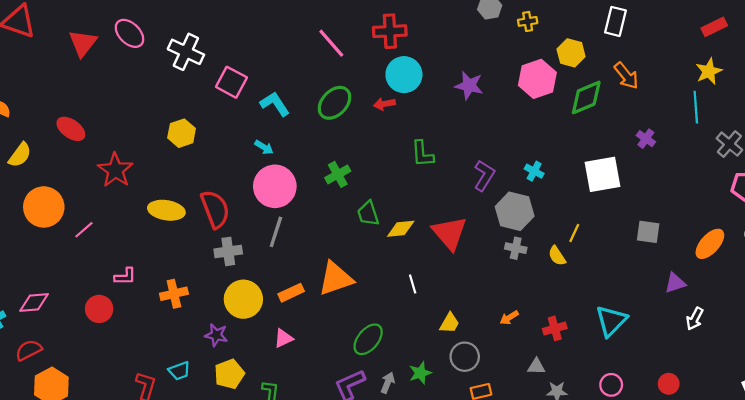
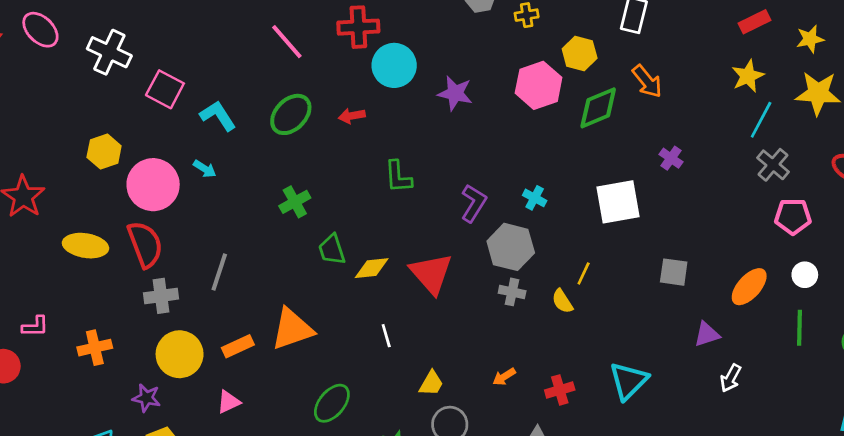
cyan circle: (404, 75) -> (394, 65), moved
cyan line: (696, 107) -> (761, 120), moved, turned 32
pink circle: (275, 186) -> (153, 185), moved

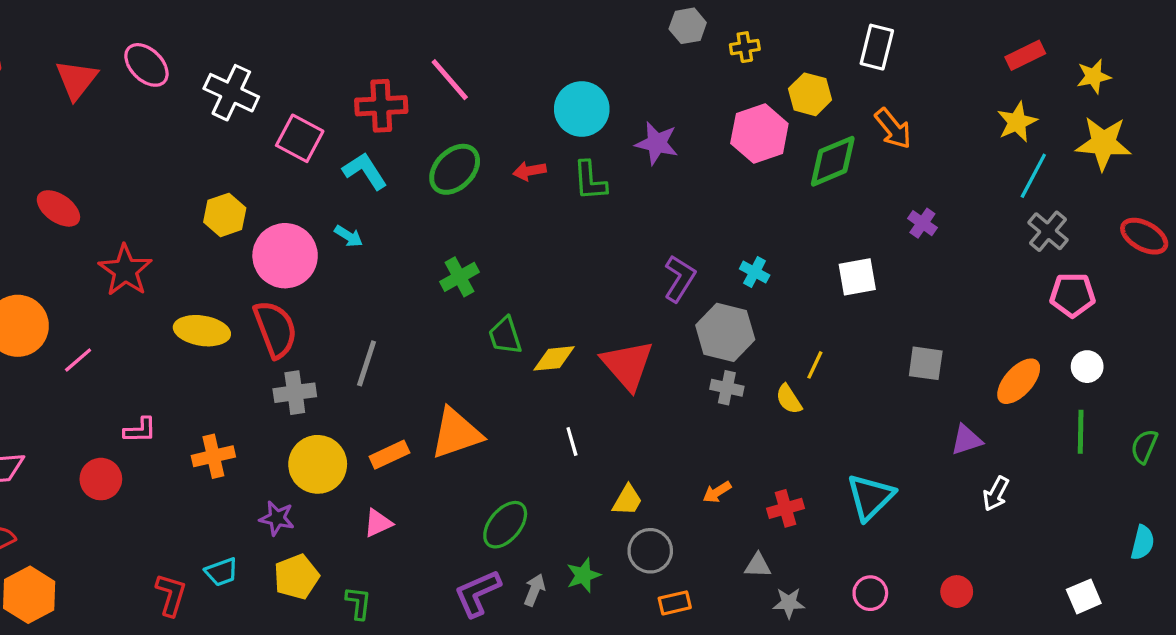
red cross: (358, 27) -> (381, 106), moved
green L-shape: (398, 177) -> (590, 181), moved
white square: (618, 202) -> (857, 277), size x0.7

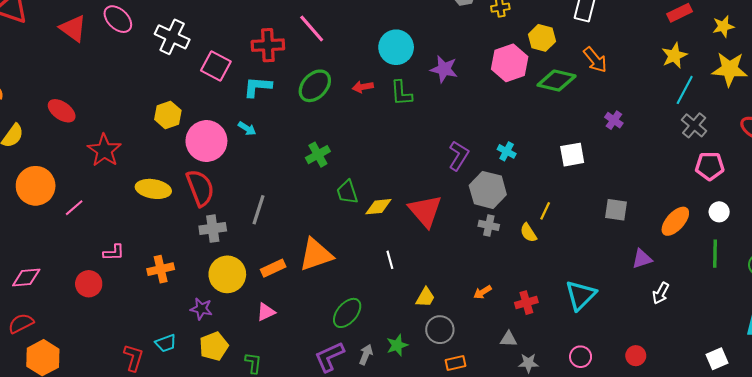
red triangle: (76, 80) -> (73, 28), turned -32
green diamond: (833, 161) -> (557, 81), turned 36
cyan L-shape: (365, 171) -> (258, 87), turned -52

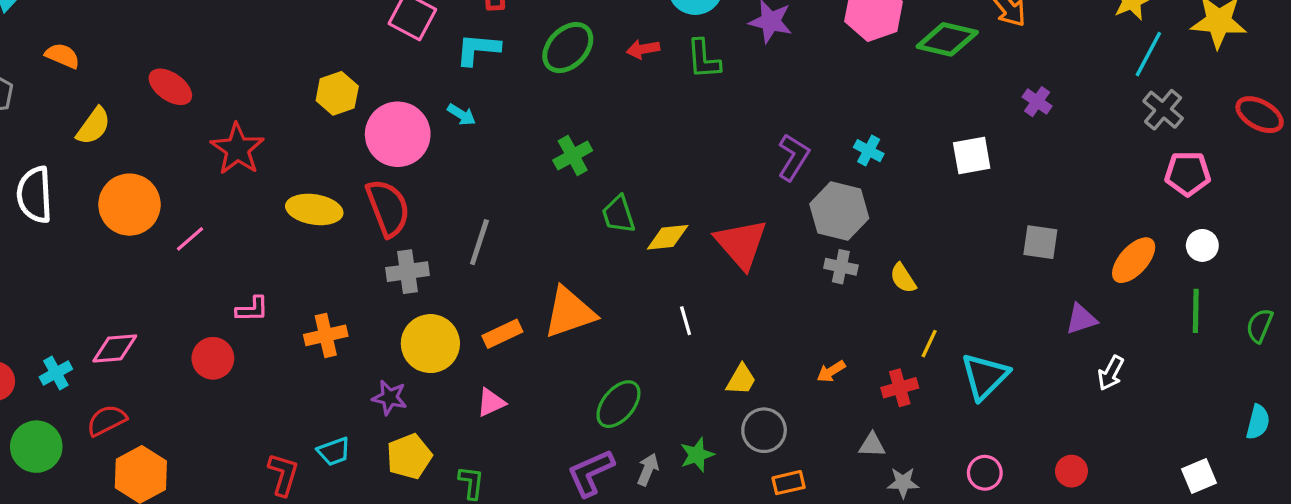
yellow line: (545, 211) -> (929, 344), moved

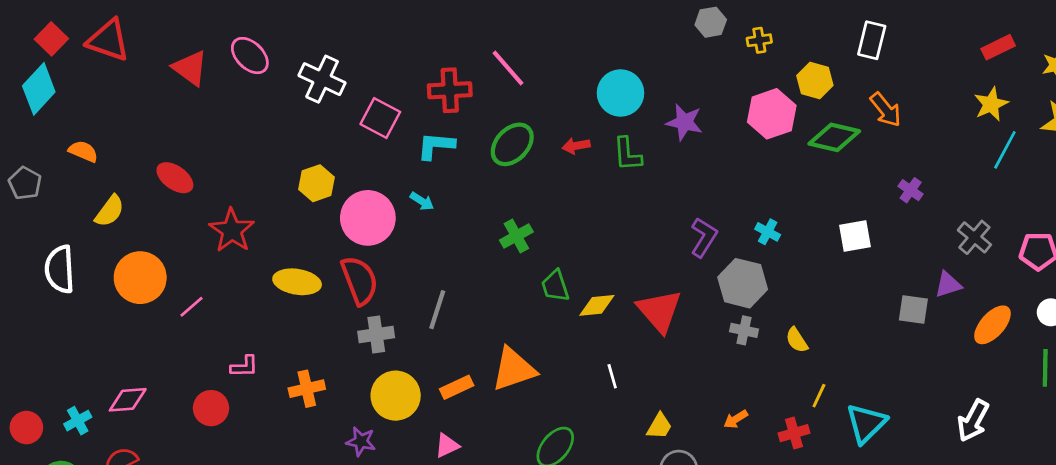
gray cross: (1163, 110) -> (974, 237), moved
purple triangle: (1081, 319) -> (948, 285), moved
white arrow: (1111, 373) -> (973, 421), size x1.4

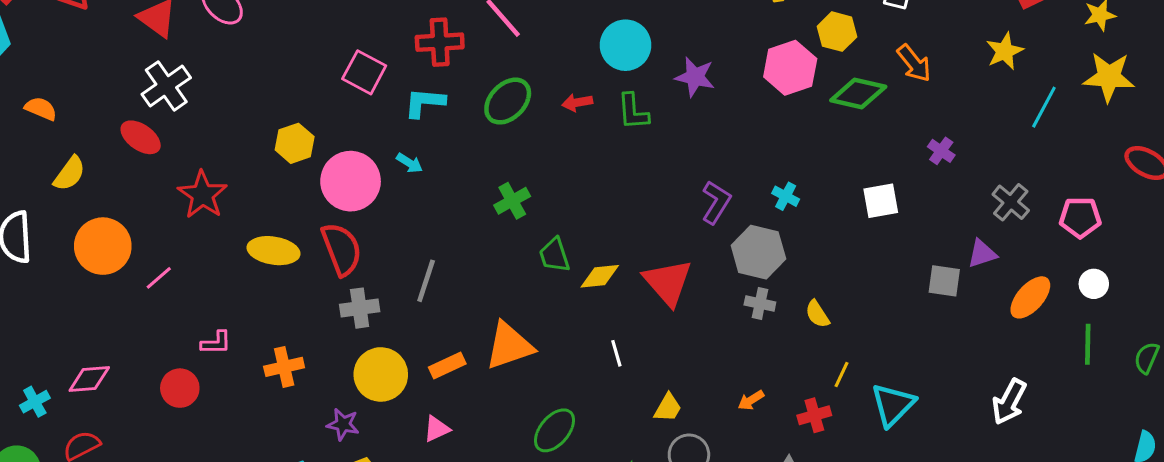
white cross: (322, 79) -> (166, 86), moved, turned 30
yellow star: (991, 104) -> (1005, 51), moved

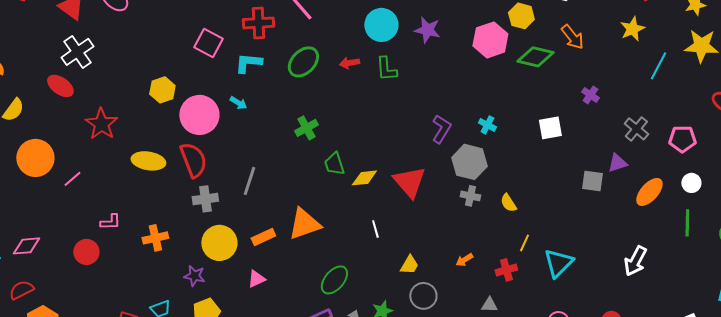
purple star: (695, 77) -> (427, 30), moved

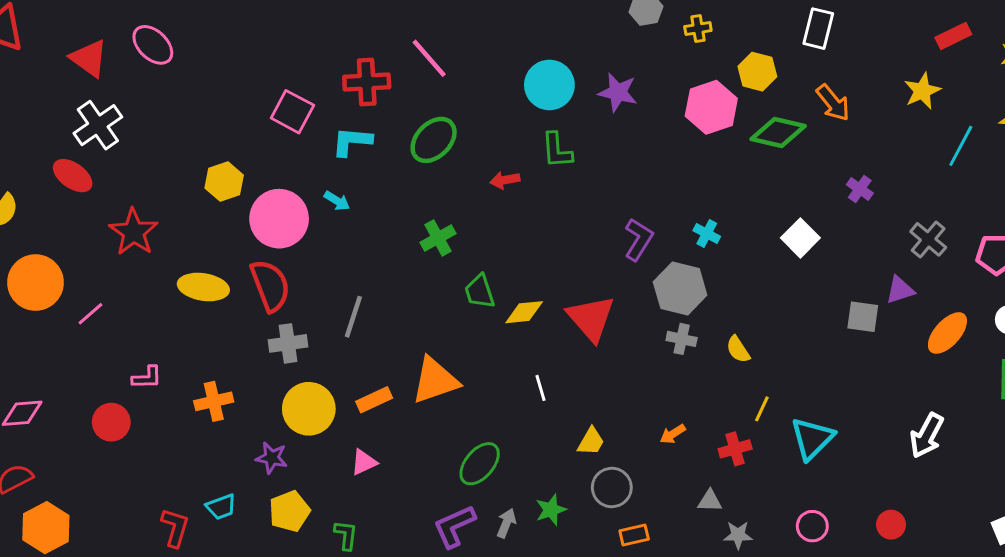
red arrow: (349, 63) -> (505, 180), moved
white square: (550, 128) -> (800, 238), turned -35

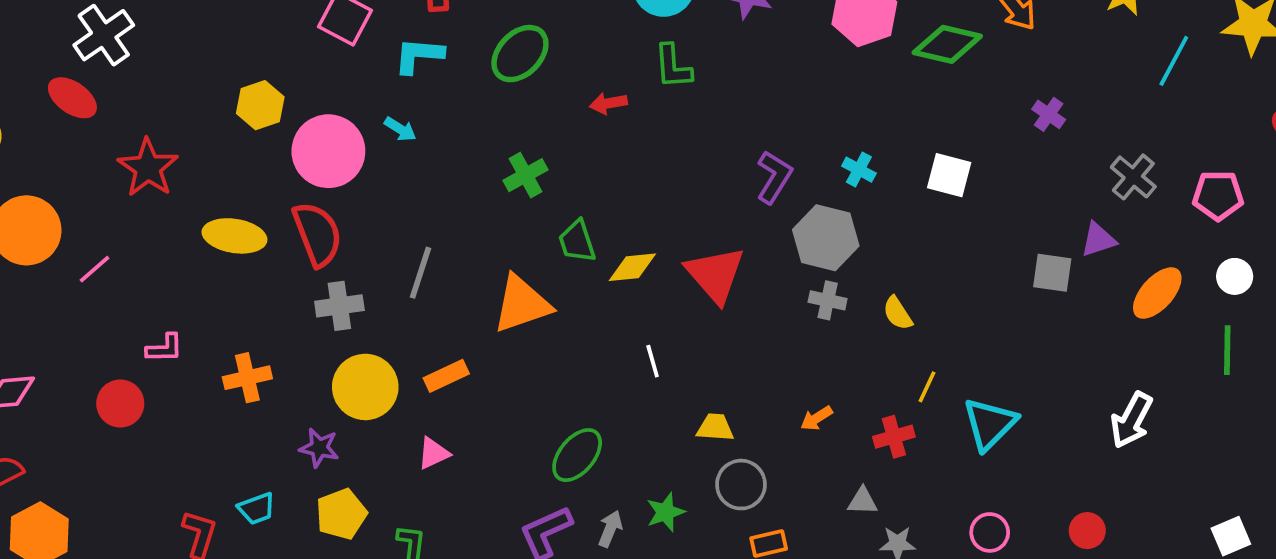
white square: (800, 238) -> (949, 175), moved, turned -30
orange triangle: (435, 381) -> (522, 304), moved
yellow trapezoid: (591, 441) -> (715, 427), turned -116

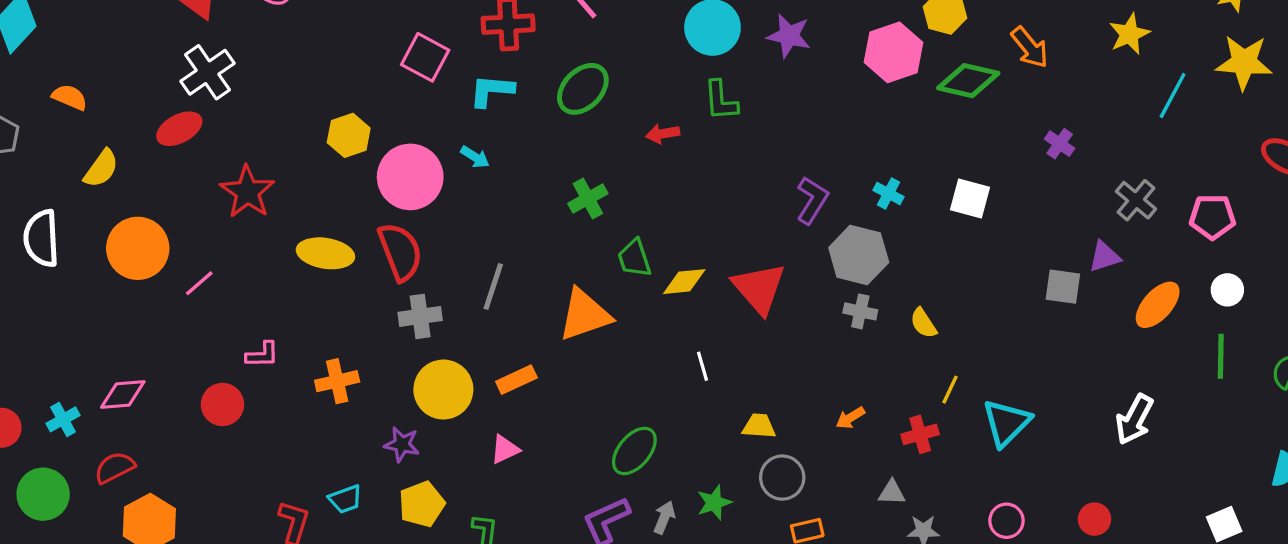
red ellipse: (72, 98) -> (179, 129), turned -63

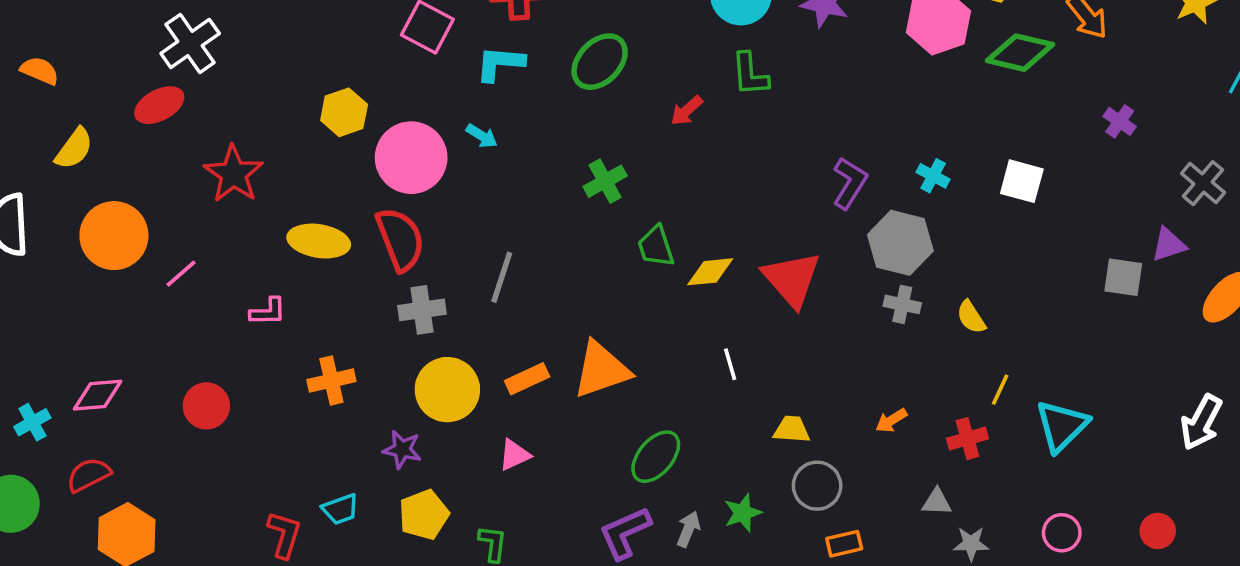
red arrow: (663, 134) -> (687, 111), turned -32
orange triangle: (585, 315) -> (601, 370), moved
pink L-shape: (262, 355) -> (268, 312), moved

